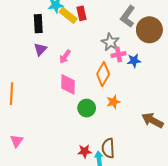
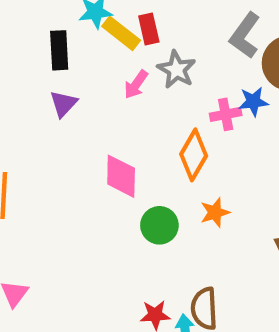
gray star: (110, 42) -> (177, 70), moved
pink arrow: (65, 57) -> (136, 84), moved
blue star: (134, 61) -> (253, 102), moved

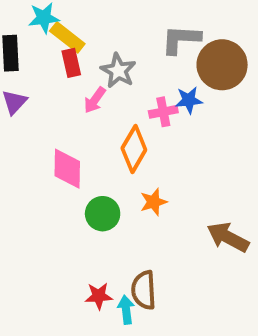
red rectangle: (149, 29) -> (71, 63), moved
gray L-shape: (245, 35) -> (181, 39), turned 57
pink arrow: (136, 84) -> (95, 100), moved

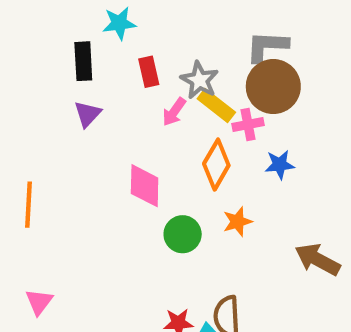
yellow rectangle: (67, 37) -> (216, 106), moved
brown circle: (222, 65) -> (273, 87), moved
blue star: (189, 100) -> (280, 165), moved

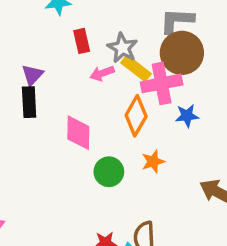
black rectangle: (83, 61) -> (29, 102), moved
pink arrow: (174, 112) -> (102, 73), turned 35
pink cross: (248, 124) -> (162, 83), size x1.6

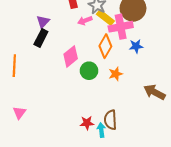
black rectangle: (29, 102) -> (41, 38), turned 30
pink diamond: (78, 133) -> (71, 56), turned 50
green circle: (109, 172) -> (89, 71), moved

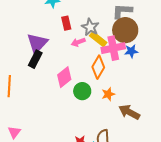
purple triangle: (43, 22) -> (37, 43), size x1.6
blue star: (136, 46) -> (131, 51), moved
brown arrow: (154, 92) -> (129, 112), moved

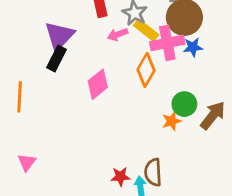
green circle: (82, 91) -> (184, 104), moved
orange star: (108, 94) -> (172, 121), moved
brown arrow: (129, 112) -> (213, 115), moved, turned 100

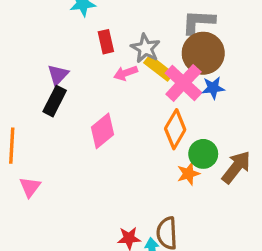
purple triangle: (59, 36) -> (58, 75), size x0.6
pink cross: (167, 43) -> (183, 83), turned -36
orange diamond: (146, 70) -> (175, 129), moved
pink triangle: (27, 162) -> (30, 187), moved

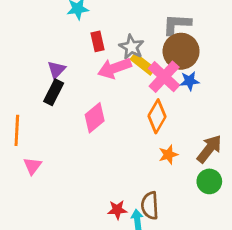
pink arrow: (126, 73) -> (114, 68), size x1.6
green circle: (203, 154) -> (209, 181), moved

